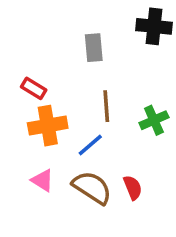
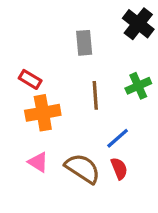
black cross: (154, 26) -> (138, 24), turned 32
green cross: (154, 120) -> (138, 86), moved
blue line: (90, 145) -> (118, 138), moved

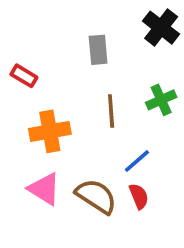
red rectangle: (30, 79) -> (24, 76), moved
pink triangle: (38, 162) -> (44, 189), size x1.4

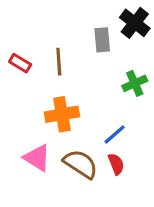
gray rectangle: (98, 50) -> (102, 40), moved
brown line: (111, 111) -> (59, 62), moved
orange cross: (50, 131) -> (62, 114), moved

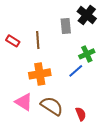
blue line: (115, 134) -> (76, 71), moved
red semicircle: (116, 164) -> (81, 114), moved

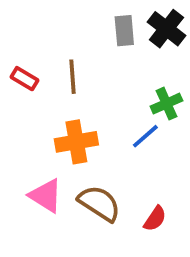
gray rectangle: (66, 26) -> (124, 31), moved
red semicircle: (81, 114) -> (155, 219), turned 56

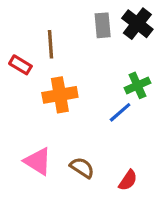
brown line: (72, 77) -> (50, 44), moved
orange cross: (76, 142) -> (60, 95), moved
brown semicircle: (99, 203) -> (82, 168), size x0.7

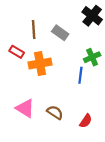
gray rectangle: (103, 25) -> (60, 33), moved, turned -49
red rectangle: (20, 65) -> (17, 52), moved
blue line: (120, 112) -> (80, 75), turned -42

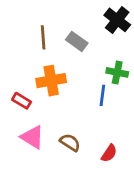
red rectangle: (17, 52) -> (22, 101), moved
green cross: (92, 57) -> (117, 72), turned 35

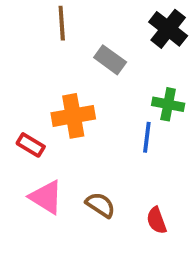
brown line: (43, 37) -> (62, 23), moved
red semicircle: (109, 153) -> (156, 220), turned 126

